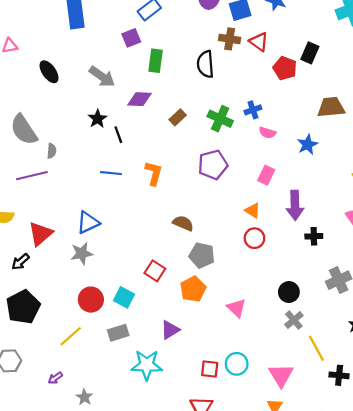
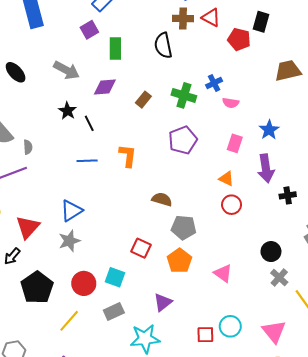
blue star: (307, 145) -> (269, 130), moved
black pentagon: (23, 307) -> (37, 288), moved

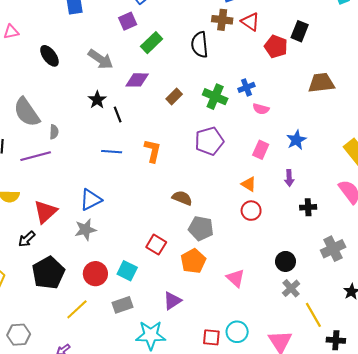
green rectangle: (115, 49) -> (152, 43), turned 40
purple arrow: (266, 168) -> (289, 178), size x0.6

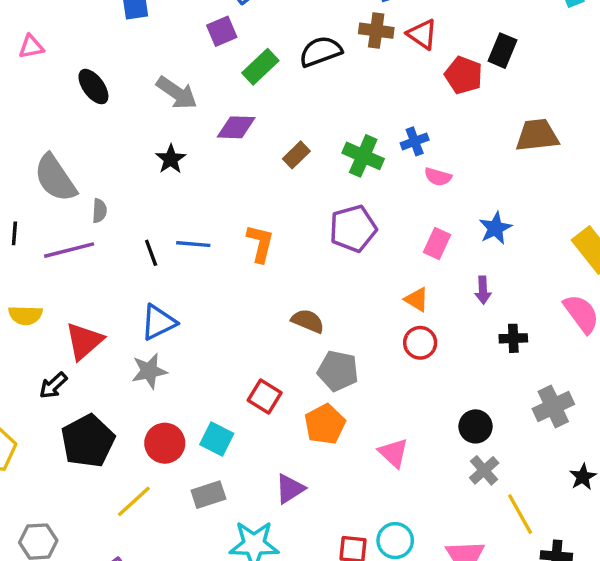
black semicircle: (200, 45) -> (321, 51), moved, turned 75
black line: (118, 115) -> (151, 253), moved

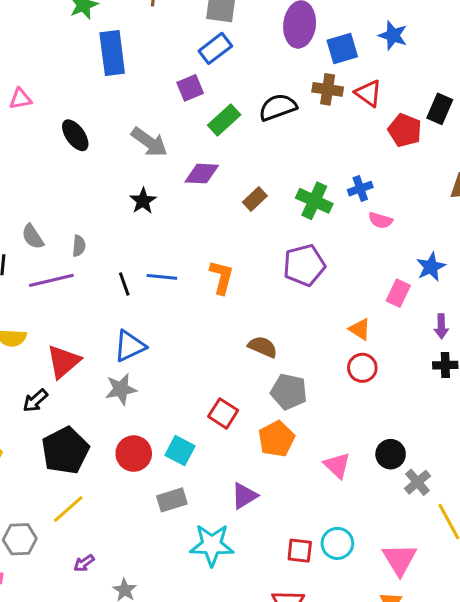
gray semicircle: (55, 178) -> (33, 237), moved, size x0.6
pink rectangle: (437, 244) -> (398, 293), moved
purple arrow: (483, 290) -> (441, 326), moved
black circle: (475, 426) -> (391, 454), moved
yellow line: (134, 501) -> (68, 509), moved

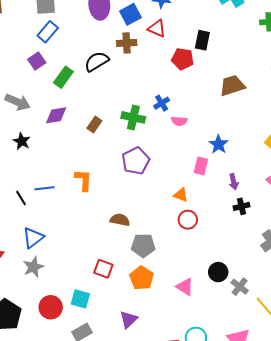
red triangle: (368, 93) -> (157, 28), moved

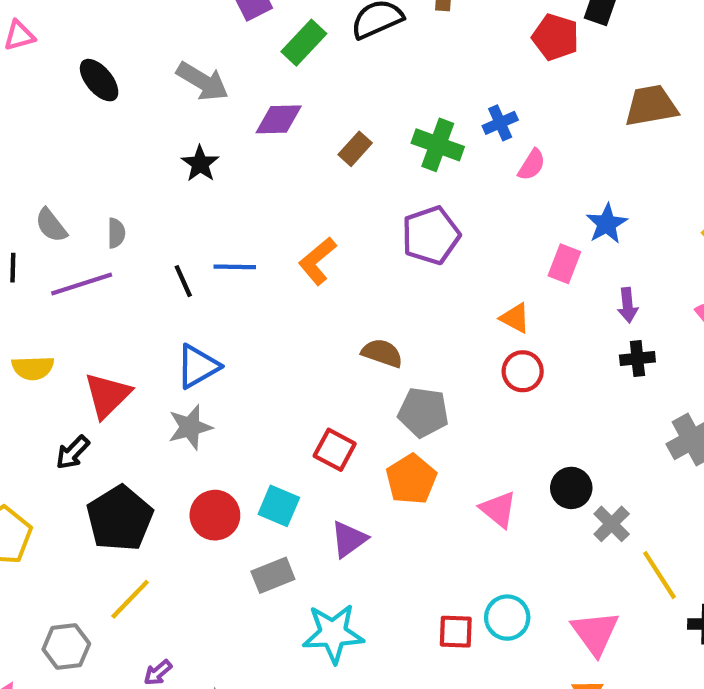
pink semicircle: (179, 121) -> (532, 165), turned -70
orange L-shape: (83, 180) -> (317, 261), turned -140
purple triangle: (129, 319) -> (349, 539), moved

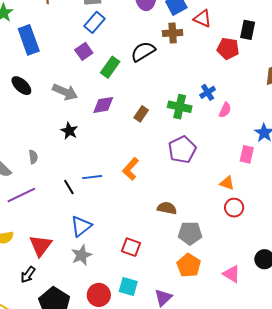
black ellipse: (99, 80) -> (21, 86), moved
gray semicircle: (116, 233) -> (33, 157), moved
red square: (335, 450) -> (131, 247), moved

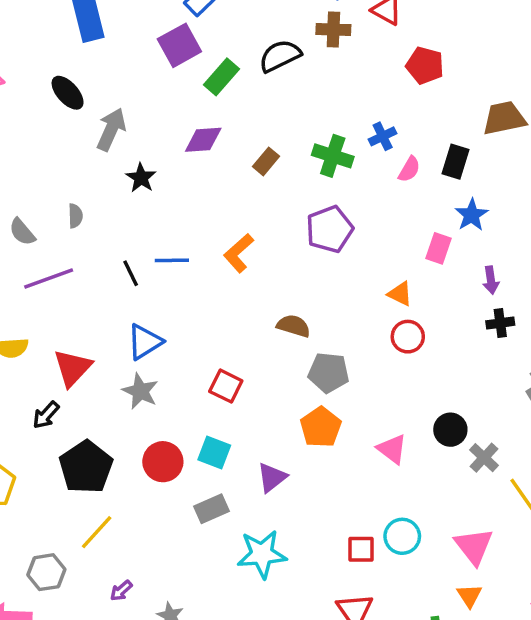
black rectangle: (248, 30) -> (456, 162), moved
purple square: (84, 51) -> (179, 45), size x1.4
gray arrow: (65, 92) -> (111, 129), moved, turned -95
gray star: (81, 255) -> (140, 391), turned -30

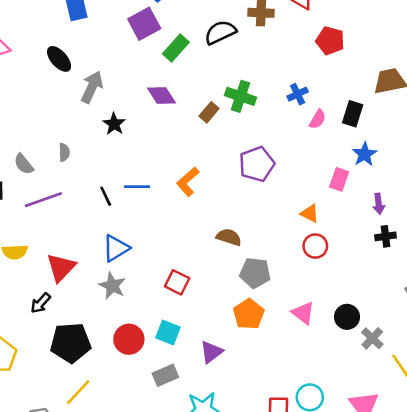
purple diamond: (203, 140) -> (162, 95), turned 60
green cross: (333, 156) -> (241, 96), moved
pink triangle: (392, 449) -> (303, 313), moved
black pentagon: (86, 467) -> (71, 343), turned 30

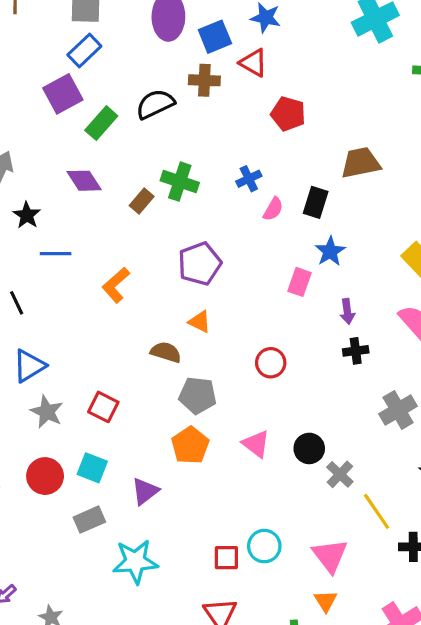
blue line: (137, 187) -> (56, 254), moved
orange triangle: (310, 214) -> (200, 322), moved
gray star: (112, 286) -> (47, 412), moved

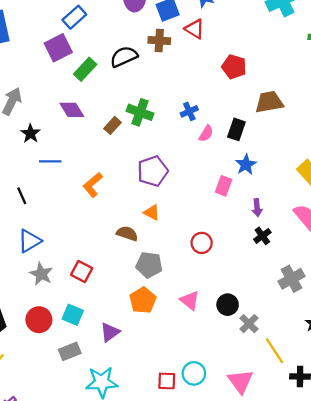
red pentagon: (288, 114) -> (234, 67), moved
black cross: (356, 351) -> (262, 236), turned -30

